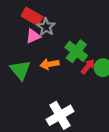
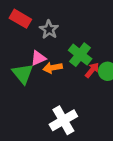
red rectangle: (32, 16) -> (20, 19), moved
pink triangle: (33, 36) -> (38, 58), moved

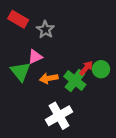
green cross: (80, 55) -> (75, 81), moved
orange arrow: (53, 68) -> (49, 78), moved

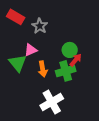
green circle: (101, 69) -> (70, 50), moved
orange arrow: (49, 78) -> (43, 69), turned -91
green cross: (75, 81) -> (66, 71), turned 36

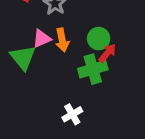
orange arrow: (43, 69) -> (62, 40), moved
white cross: (52, 102) -> (72, 114), size x0.6

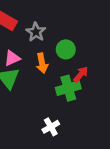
pink triangle: (42, 39) -> (12, 58), moved
green circle: (99, 39) -> (66, 49), moved

